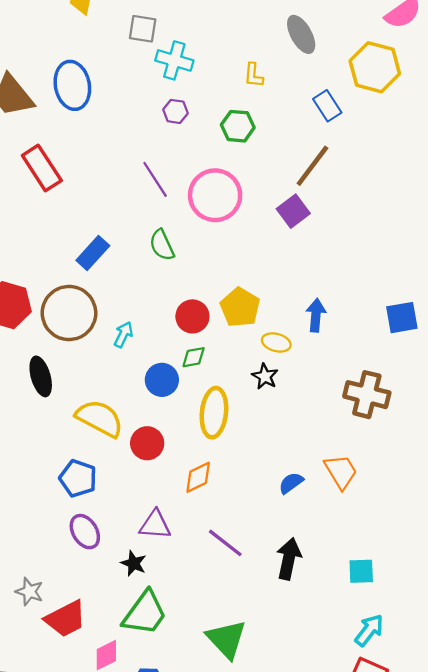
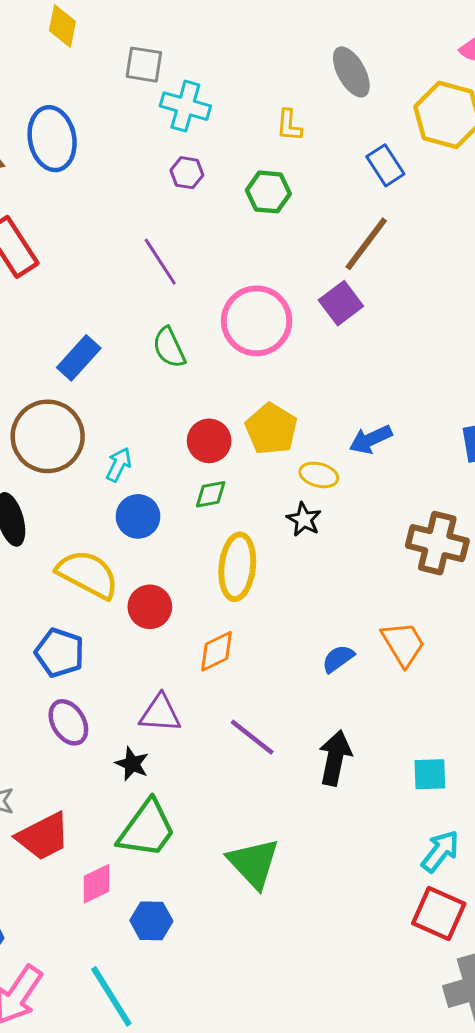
pink circle: (215, 195) -> (257, 321), moved
blue arrow: (316, 315) -> (371, 439), turned -120
blue circle: (162, 380) -> (138, 516), moved

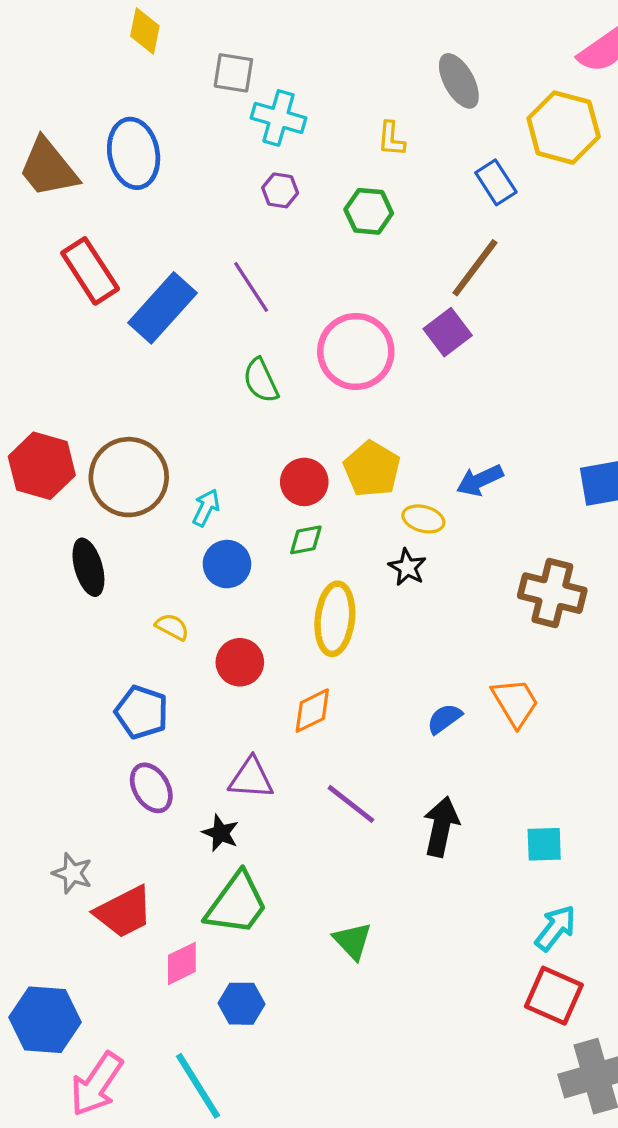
blue rectangle: (79, 358) -> (163, 308), moved, size x1.4
yellow semicircle: (88, 574) -> (172, 627), size x0.5
green triangle: (254, 863) -> (353, 941), size x0.7

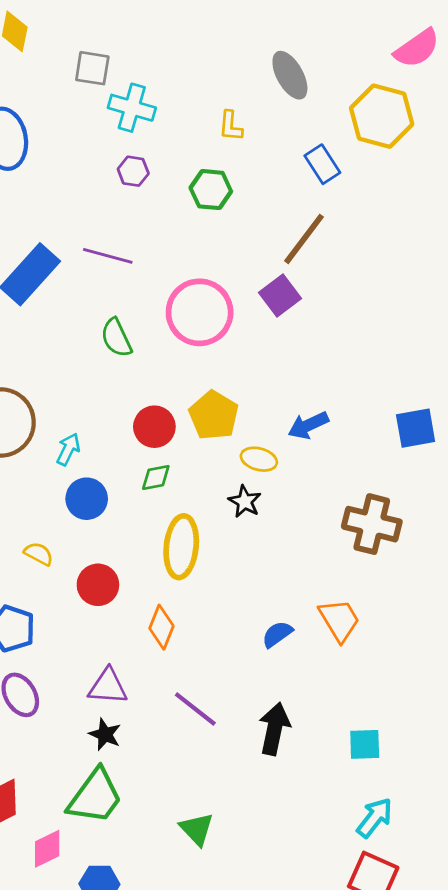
purple line: (251, 287) -> (108, 256), turned -42
orange diamond: (312, 711) -> (161, 627), turned -42
black star: (221, 833) -> (105, 734), moved

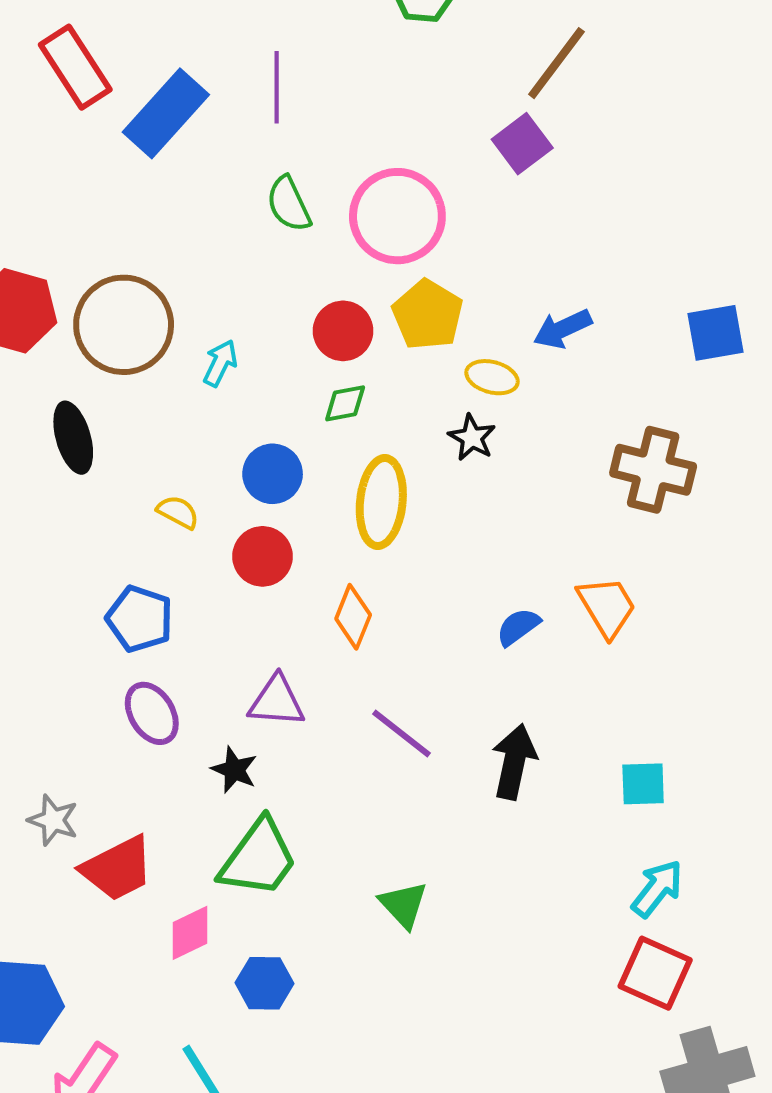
purple line: (108, 256) -> (277, 87), turned 75
pink circle: (200, 312) -> (397, 216), moved
blue circle: (87, 499) -> (273, 474), moved
black star: (105, 734) -> (234, 770), moved

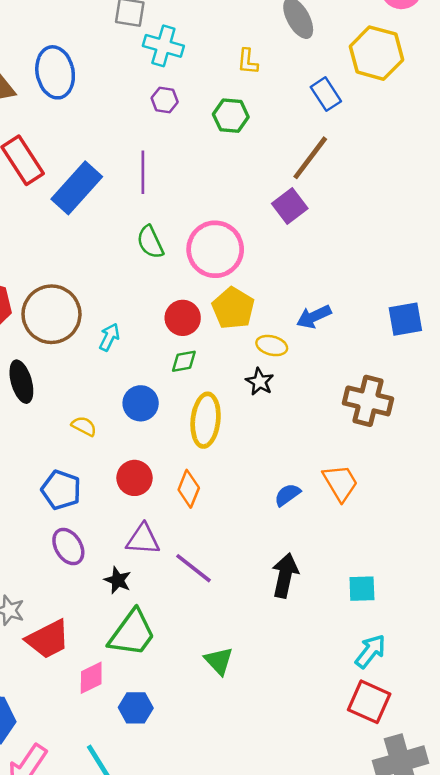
red circle: (262, 556) -> (135, 478), moved
purple line: (401, 734) -> (193, 568), moved

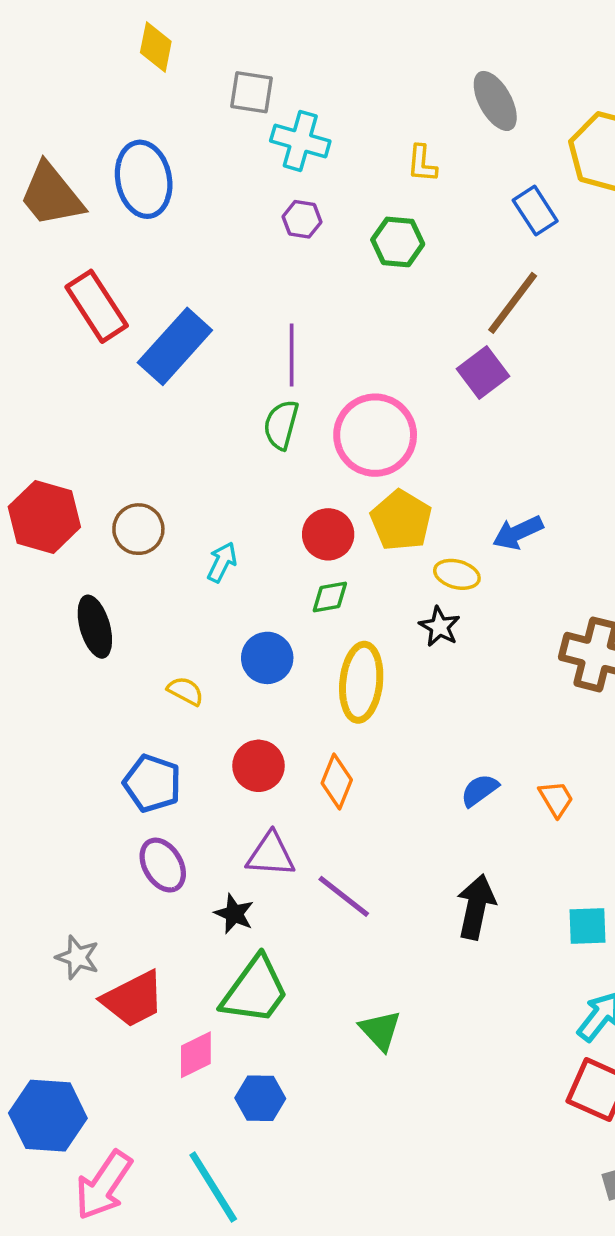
purple line: (143, 172) -> (292, 355), moved
green semicircle: (150, 242) -> (281, 425), turned 40
brown circle: (51, 314) -> (138, 529), size x0.6
orange trapezoid: (340, 483) -> (556, 799), moved, size x0.7

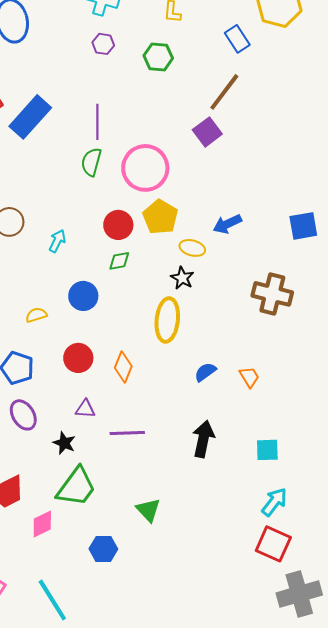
yellow ellipse: (361, 682) -> (167, 320), moved
yellow semicircle: (185, 691) -> (36, 315), turned -45
purple triangle: (271, 855) -> (85, 409), size x0.7
purple line: (344, 896) -> (127, 433), turned -40
blue hexagon: (260, 1098) -> (103, 549), moved

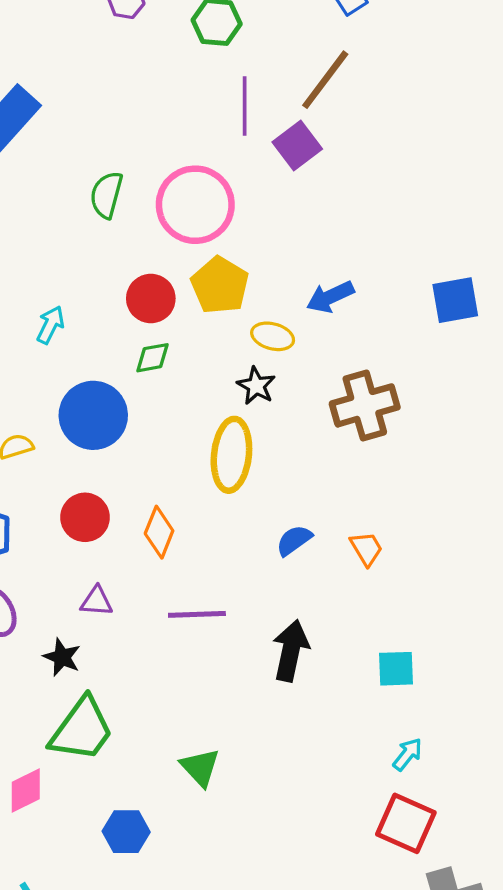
purple line: (97, 122) -> (245, 106), moved
brown cross: (272, 294) -> (365, 405), moved, turned -30
blue circle: (83, 296) -> (93, 415), size x1.4
purple line: (127, 433) -> (197, 614), moved
cyan arrow: (274, 502) -> (408, 754), size x0.7

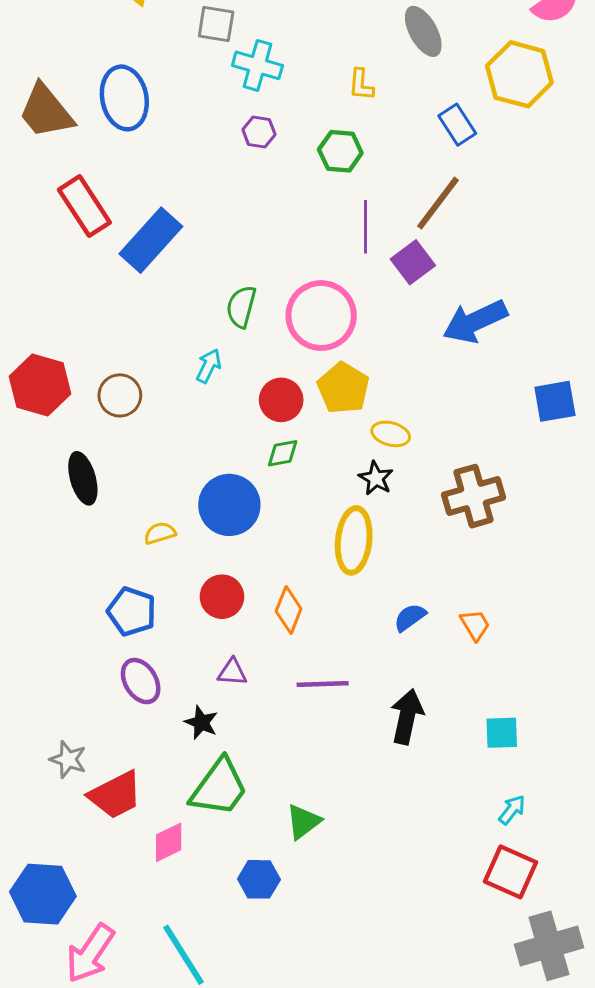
blue arrow: (330, 297) -> (475, 321), moved, size x1.5
cyan arrow: (50, 325) -> (209, 366), moved
green triangle: (200, 767) -> (303, 822), moved, turned 36

